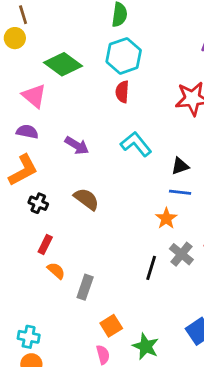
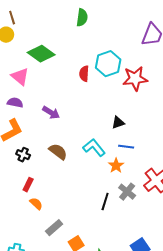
cyan hexagon: (124, 56) -> (108, 64), moved
cyan L-shape: (136, 144) -> (94, 148), moved
black triangle: (180, 166) -> (118, 123), moved
gray rectangle: (85, 287) -> (54, 228), moved, turned 30

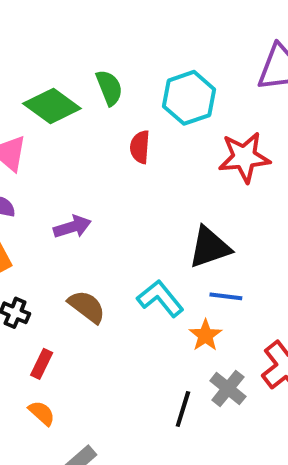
green semicircle: (82, 18) -> (109, 88), moved, turned -30
cyan hexagon: (108, 64) -> (189, 98), moved
purple arrow: (51, 113) -> (72, 227), turned -48
black triangle: (118, 123) -> (210, 247), size x1.6
red rectangle: (28, 185) -> (42, 364), moved

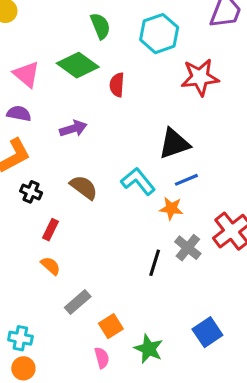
green diamond: (52, 106) -> (78, 65), moved
red semicircle: (140, 147) -> (117, 85), moved
blue line: (226, 296) -> (186, 180), turned -30
orange star: (205, 335) -> (171, 208), turned -30

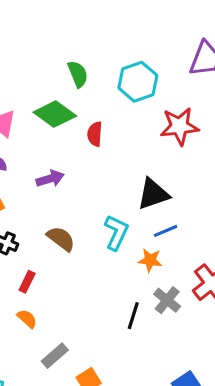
cyan L-shape: (138, 181) -> (116, 232), turned 64

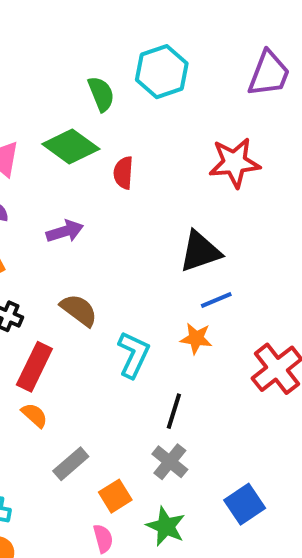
cyan hexagon: (138, 82) -> (162, 72), moved
cyan L-shape: (116, 232) -> (133, 355), moved
red rectangle: (27, 282) -> (34, 367), size x1.6
gray cross: (167, 300) -> (170, 462), moved

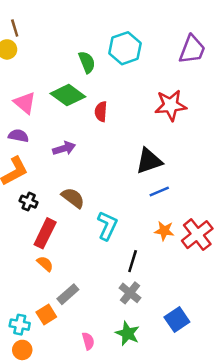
orange star: (196, 338) -> (164, 231), moved
orange square: (115, 496) -> (46, 314), moved

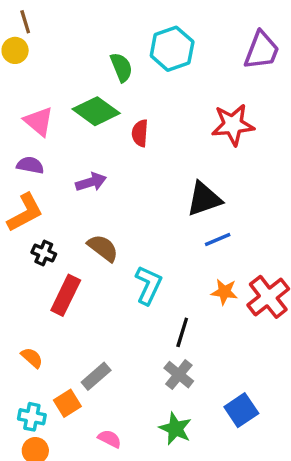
orange semicircle: (45, 264) -> (32, 358), moved
pink semicircle: (88, 341) -> (110, 439), moved, turned -48

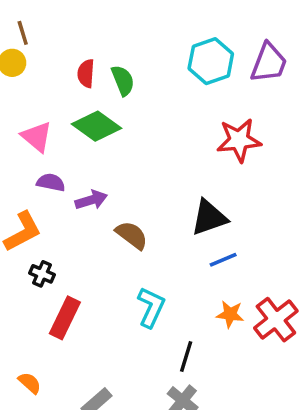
cyan hexagon: (172, 49) -> (211, 61), moved
red semicircle: (140, 133) -> (86, 73), moved
purple semicircle: (30, 165) -> (51, 182), moved
brown semicircle: (103, 248) -> (132, 235), moved

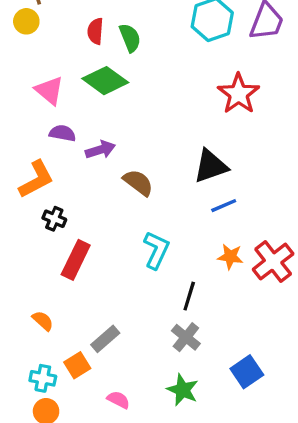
red star: (239, 140) -> (239, 94), turned -30

